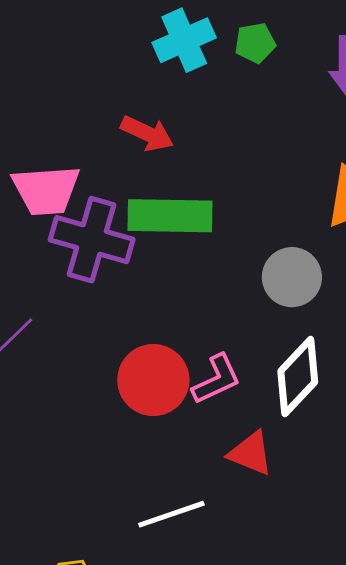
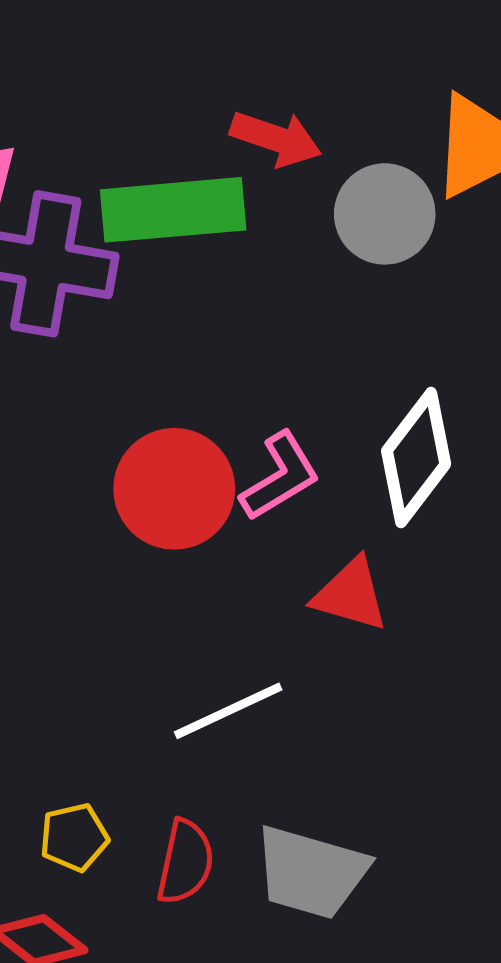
red arrow: (147, 133) -> (276, 139), moved
gray circle: (292, 277) -> (385, 214), moved

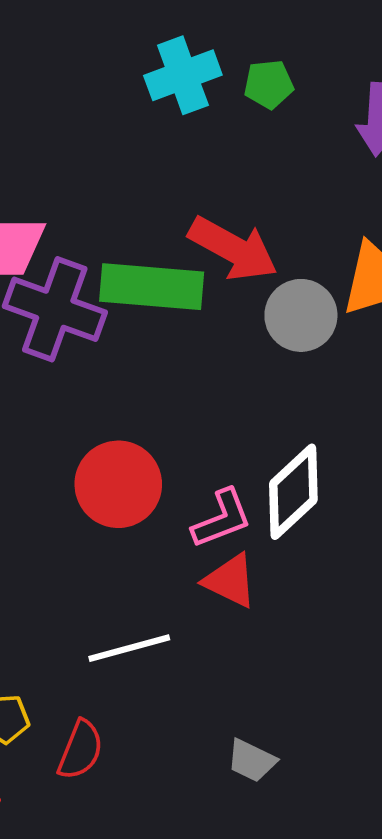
red arrow: (276, 139) -> (233, 249), size x1.4
pink L-shape: (280, 476) -> (222, 519), moved
gray trapezoid: (311, 872) -> (252, 760), moved, size x0.6

